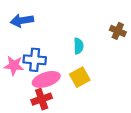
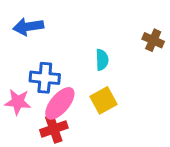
pink star: (14, 66) -> (18, 102), moved
pink ellipse: (46, 79) -> (60, 103), turned -32

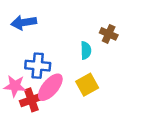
brown cross: (153, 40) -> (109, 34), moved
red cross: (54, 129) -> (31, 100), moved

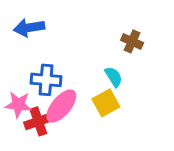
cyan semicircle: (86, 50) -> (114, 77), moved, turned -30

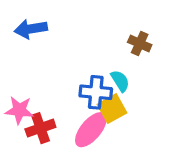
blue cross: (46, 80) -> (96, 92), moved
pink ellipse: (61, 106) -> (91, 130), moved

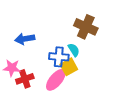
blue arrow: (31, 29) -> (25, 39), moved
brown cross: (140, 44) -> (86, 27), size x1.6

